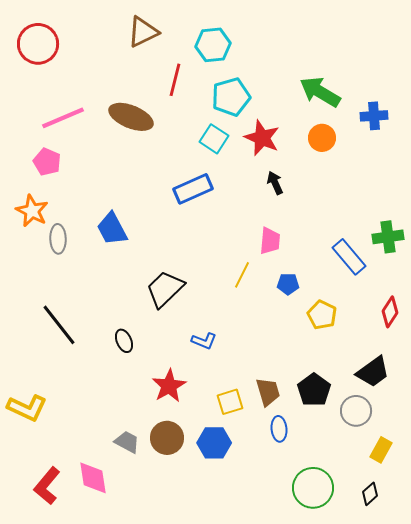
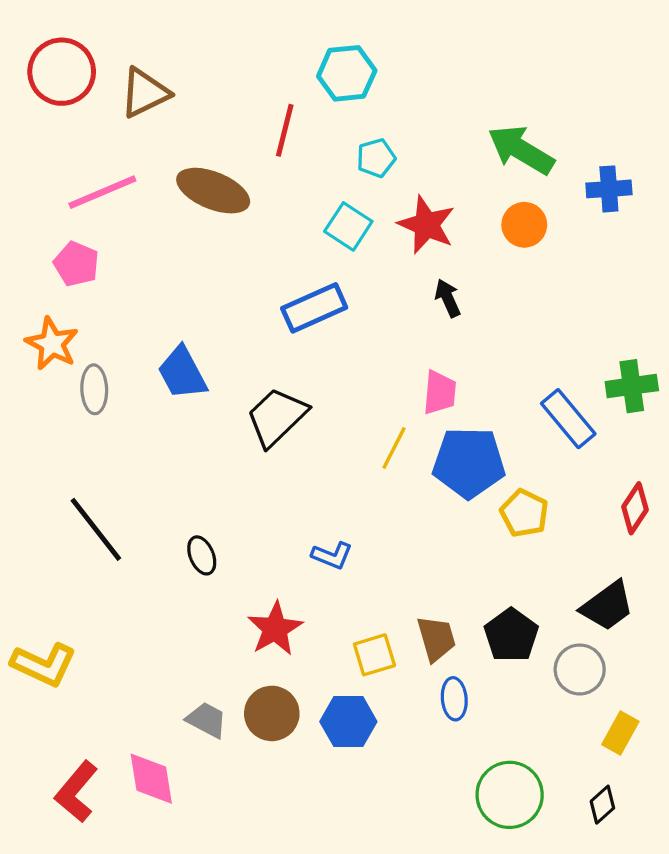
brown triangle: (143, 32) -> (145, 93), moved
cyan pentagon: (231, 97) -> (376, 158), size x0.6
blue pentagon: (288, 284) -> (469, 463), size x2.0
black trapezoid: (165, 289) -> (277, 417), moved

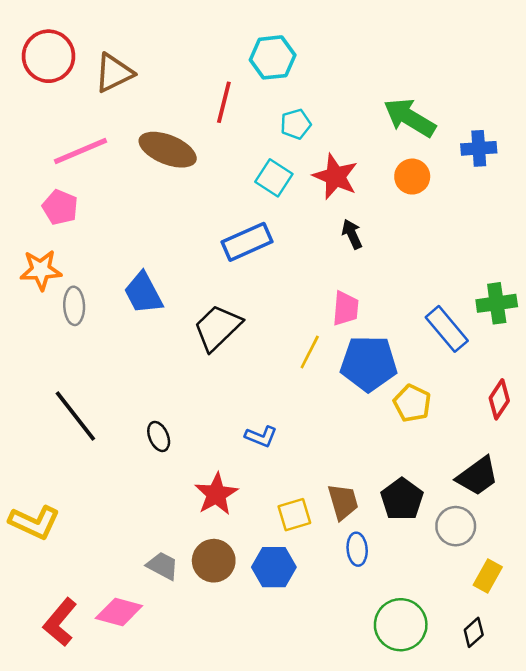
orange star: (52, 344) -> (41, 270), turned -30
pink diamond: (151, 779) -> (119, 612), turned -66

